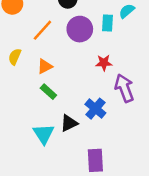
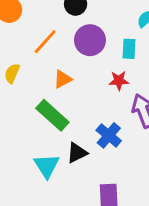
cyan rectangle: (107, 23) -> (129, 49), moved
orange triangle: (45, 66) -> (63, 79), moved
green rectangle: (48, 92) -> (52, 115), size x1.6

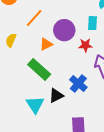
purple circle: (90, 40) -> (64, 30), moved

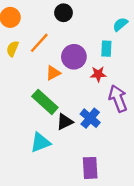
yellow semicircle: (11, 40) -> (13, 49), moved
black triangle: (56, 96) -> (65, 122), moved
cyan triangle: (35, 105) -> (40, 142), turned 42

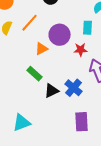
green rectangle: (45, 102) -> (35, 74), size x0.7
cyan triangle: (40, 142) -> (22, 123), moved
purple rectangle: (90, 168) -> (82, 122), moved

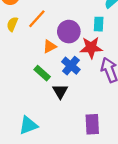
red star: (81, 50) -> (91, 48), size x1.5
blue cross: (74, 88) -> (71, 66), moved
black triangle: (52, 91) -> (60, 91), turned -35

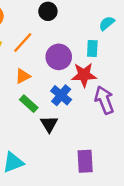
orange triangle: (50, 46) -> (23, 76), moved

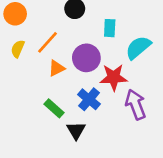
cyan semicircle: (107, 23) -> (138, 48), moved, size x1.5
cyan rectangle: (92, 48) -> (110, 28), moved
orange triangle: (23, 76) -> (57, 68), moved

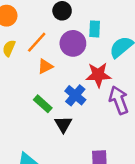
purple circle: (86, 58) -> (73, 43), moved

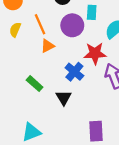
orange line: (37, 42) -> (40, 24), turned -66
green rectangle: (43, 104) -> (35, 84), moved

